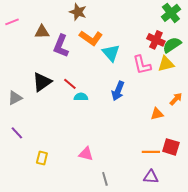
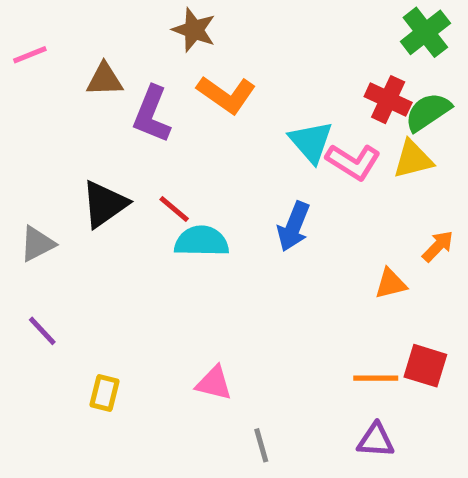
cyan triangle: (111, 53) -> (311, 142), moved
pink L-shape: (142, 65) -> (353, 162), turned -45
cyan semicircle: (81, 97) -> (202, 241), size x1.5

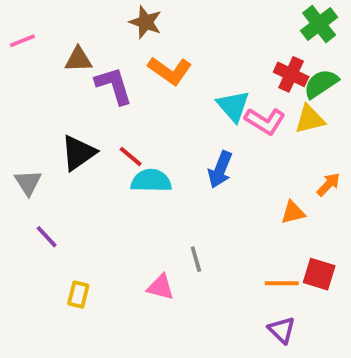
purple L-shape: (152, 114) -> (114, 86), turned 141
gray triangle: (37, 244) -> (28, 183), turned -36
purple line: (42, 331) -> (47, 237), moved
purple triangle: (376, 440) -> (282, 330), turned 40
gray line: (261, 445) -> (196, 259), moved

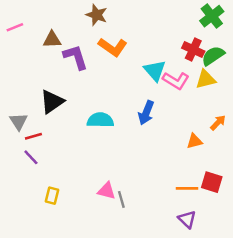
red line: (131, 156) -> (33, 136), moved, turned -56
gray line: (196, 259) -> (121, 199), moved

